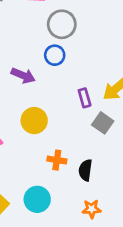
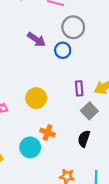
purple arrow: (23, 76) -> (36, 40), moved
black semicircle: (85, 170) -> (84, 139), moved
cyan circle: (37, 199) -> (30, 147), moved

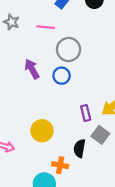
purple arrow: (36, 40) -> (32, 69), turned -144
black semicircle: (84, 139) -> (79, 148), moved

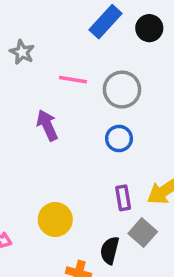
pink line: (46, 27) -> (73, 80), moved
gray circle: (69, 49) -> (122, 90), moved
blue circle: (62, 76) -> (119, 138), moved

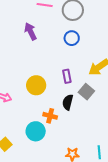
purple rectangle: (123, 198) -> (67, 76), moved

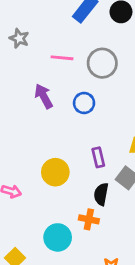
blue circle: (72, 38) -> (84, 103), moved
orange cross: (50, 116) -> (89, 219), moved

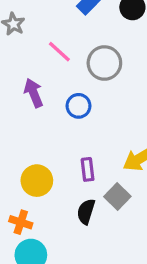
pink line: (62, 58) -> (59, 52), turned 30
orange cross: (89, 219) -> (21, 222), moved

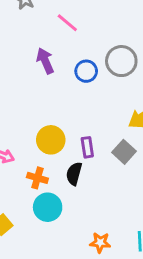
gray circle: (104, 63) -> (121, 61), moved
purple rectangle: (88, 169) -> (87, 147), moved
black semicircle: (86, 212) -> (74, 174), moved

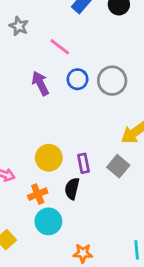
blue circle: (86, 71) -> (78, 79), moved
orange cross: (37, 178) -> (38, 194), turned -36
orange star: (100, 243) -> (83, 253), moved

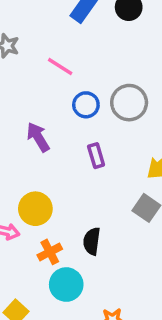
purple arrow: (40, 83) -> (38, 137), moved
yellow circle: (49, 158) -> (35, 209), moved
purple rectangle: (84, 163) -> (96, 156), moved

